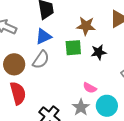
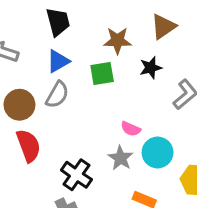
black star: (99, 52) -> (151, 68), moved

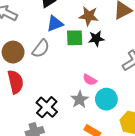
blue triangle: (58, 61) -> (55, 24), moved
black star: (151, 68) -> (96, 39), moved

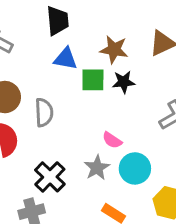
blue triangle: (55, 24) -> (66, 59), turned 30
gray semicircle: (41, 49) -> (44, 112), moved, turned -42

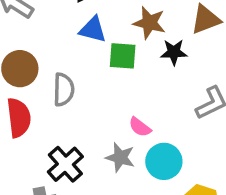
black star: (124, 82) -> (174, 52), moved
gray star: (97, 168) -> (120, 157), turned -30

